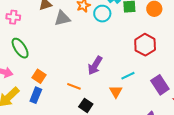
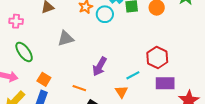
gray triangle: (62, 18) -> (66, 39), moved
red hexagon: (145, 45) -> (157, 58), moved
purple rectangle: (160, 85) -> (165, 83), turned -54

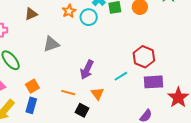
orange square: (44, 79) -> (32, 86), turned 32
orange triangle: (121, 92) -> (97, 94), moved

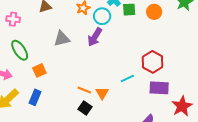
purple arrow: (87, 70) -> (95, 37), moved
orange square: (32, 86) -> (39, 70), moved
orange line: (68, 93) -> (84, 90), moved

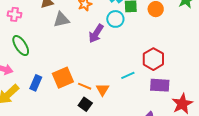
cyan circle: (102, 16) -> (115, 19), moved
gray triangle: (62, 39) -> (61, 20), moved
orange square: (39, 70) -> (63, 78), moved, size x1.5
blue rectangle: (35, 97) -> (36, 83), moved

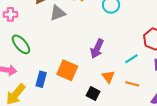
purple arrow: (96, 33) -> (97, 49), moved
orange square: (63, 78) -> (67, 70), turned -35
orange line: (85, 86) -> (132, 84), moved

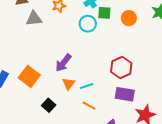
cyan line: (131, 59) -> (86, 86), moved
orange triangle: (108, 77) -> (69, 84), moved

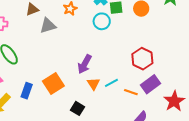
orange square: (29, 76) -> (53, 83), turned 30
purple rectangle: (125, 94) -> (151, 84), turned -36
orange line: (89, 106) -> (131, 92), moved

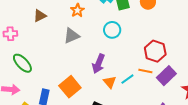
cyan circle: (102, 21) -> (112, 30), moved
gray triangle: (48, 26) -> (72, 36), moved
orange line: (131, 92) -> (145, 71), moved

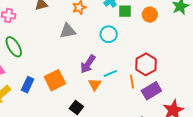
orange line: (145, 71) -> (132, 82), turned 56
cyan line: (127, 79) -> (110, 73), moved

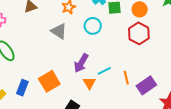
gray triangle: (68, 31) -> (59, 31), turned 48
cyan circle: (109, 34) -> (93, 26), moved
red hexagon: (146, 64) -> (139, 33), moved

